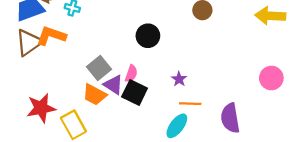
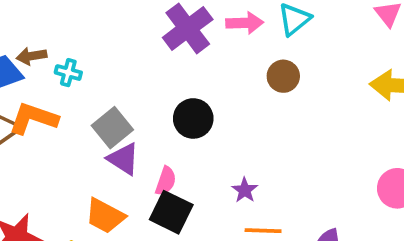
gray square: (99, 68) -> (112, 128), moved
purple triangle: (113, 85) -> (123, 159), moved

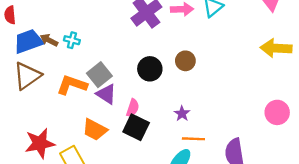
brown arrow: (32, 56) -> (49, 40), moved, turned 36
brown circle: (283, 76) -> (185, 61), moved
orange L-shape: (33, 118) -> (72, 85), moved

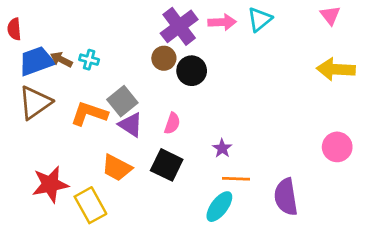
brown circle: (185, 61) -> (164, 58), moved
black circle: (150, 69) -> (192, 71), moved
pink semicircle: (133, 108) -> (172, 123), moved

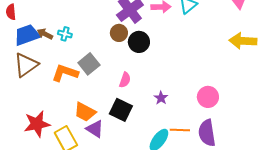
purple triangle: (131, 125) -> (95, 129), moved
pink circle: (337, 147) -> (208, 97), moved
orange line: (236, 179) -> (180, 130), moved

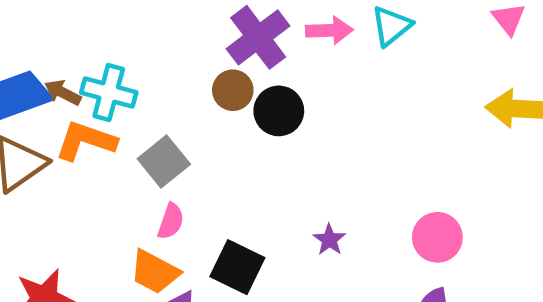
cyan cross: (65, 34) -> (109, 93), size x1.6
orange L-shape: (65, 73) -> (86, 141), moved
pink semicircle: (125, 80) -> (171, 221), moved

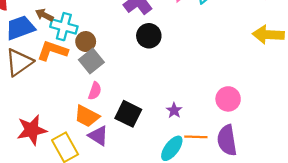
brown circle: (233, 90) -> (86, 42), moved
brown arrow: (63, 93) -> (44, 15), moved
purple star: (329, 240) -> (174, 110), moved

